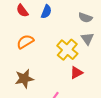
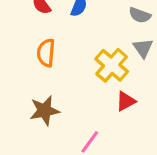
orange semicircle: (25, 42) -> (46, 53), turned -54

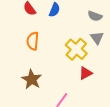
brown star: (44, 111) -> (32, 79), turned -30

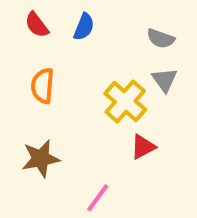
brown star: (32, 79) -> (41, 159), turned 30

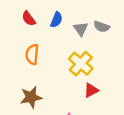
gray triangle: (165, 80) -> (81, 29), moved

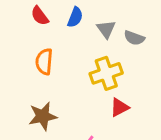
gray semicircle: (102, 27) -> (134, 38), moved
yellow cross: (81, 64) -> (106, 73), turned 30

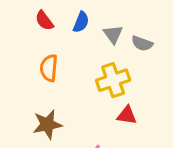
red triangle: (119, 107) -> (127, 115), turned 36

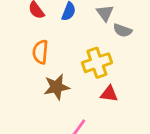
gray triangle: (113, 34) -> (105, 13), moved
brown star: (47, 124) -> (57, 87), moved

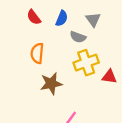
gray semicircle: (123, 30) -> (78, 37), moved
red triangle: (109, 94) -> (109, 77), moved

